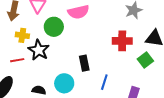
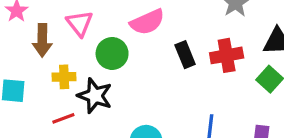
black rectangle: (84, 63) -> (185, 55), moved

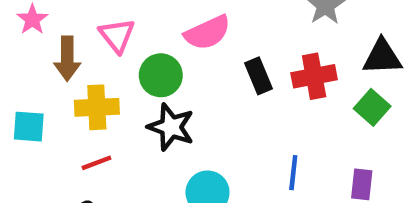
yellow cross: (64, 77) -> (97, 107), size x1.4
black star: (95, 96) -> (171, 127), moved

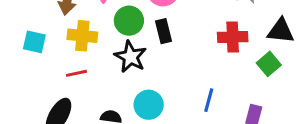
black rectangle: (259, 76) -> (164, 31), moved

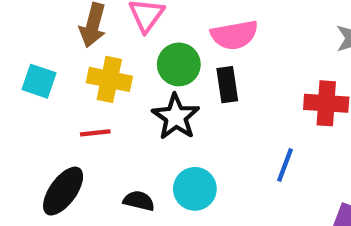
blue line: (209, 100) -> (285, 165), moved

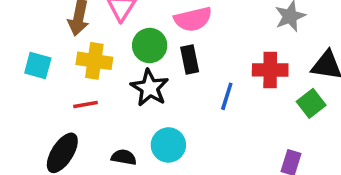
blue line: (285, 165) -> (227, 96), moved

